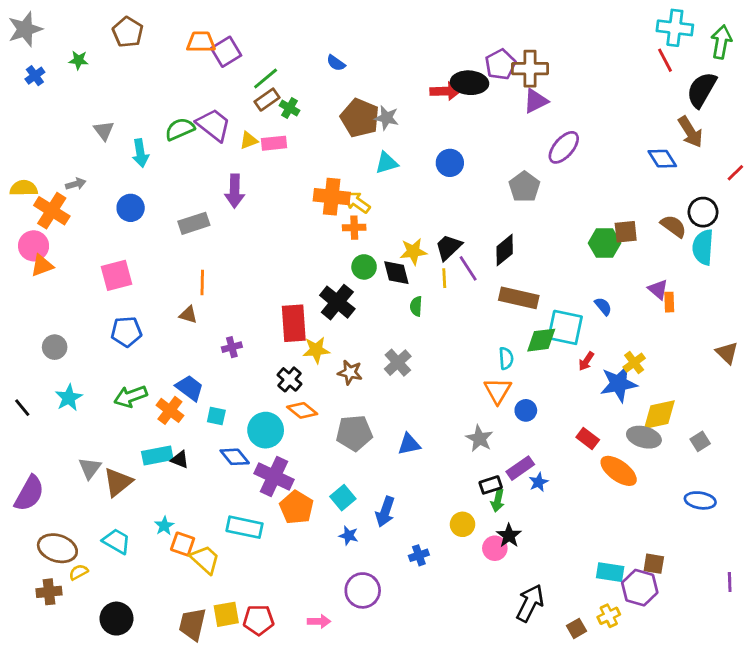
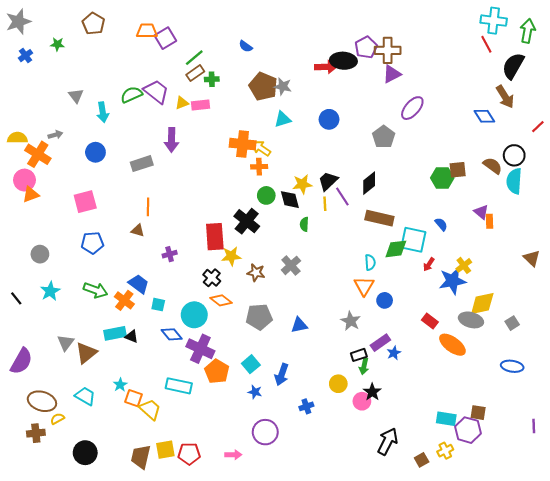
green cross: (290, 108) -> (212, 79), turned -32
green arrow: (131, 396) -> (95, 290), turned -140

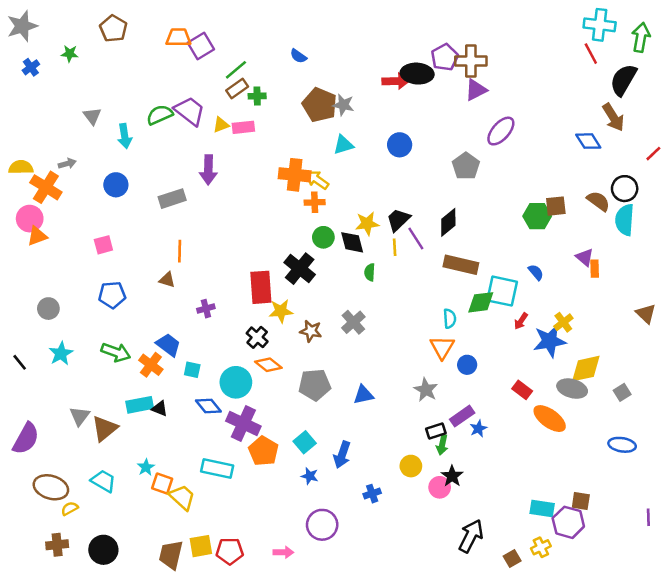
pink square: (85, 202) -> (103, 245), size x0.7
brown cross: (36, 433) -> (57, 545), moved

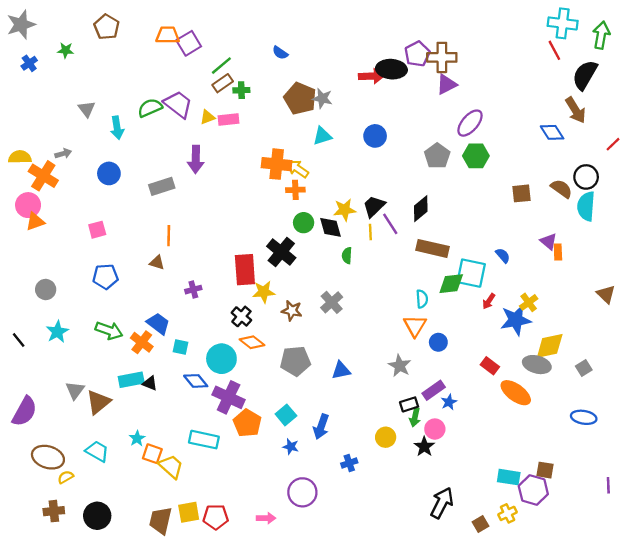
green hexagon: (537, 216) -> (476, 156), moved
pink circle: (440, 487) -> (435, 429), moved

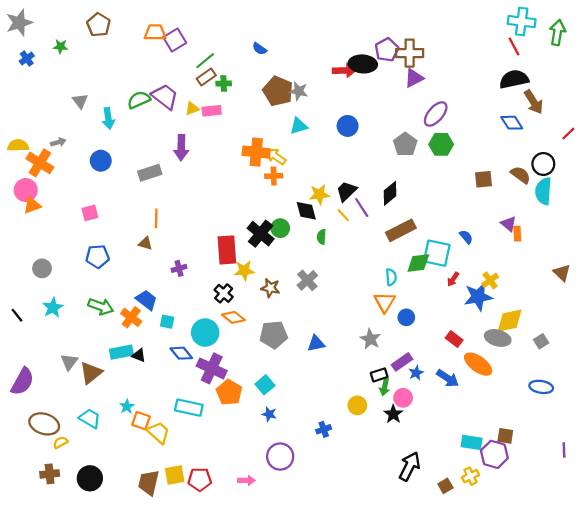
black semicircle: (585, 75) -> (514, 79), moved, turned 48
green circle: (304, 223) -> (280, 228), moved
yellow line: (370, 232) -> (343, 215), turned -40
brown rectangle: (432, 248) -> (401, 230), turned -40
blue arrow: (321, 427) -> (448, 378), moved, turned -75

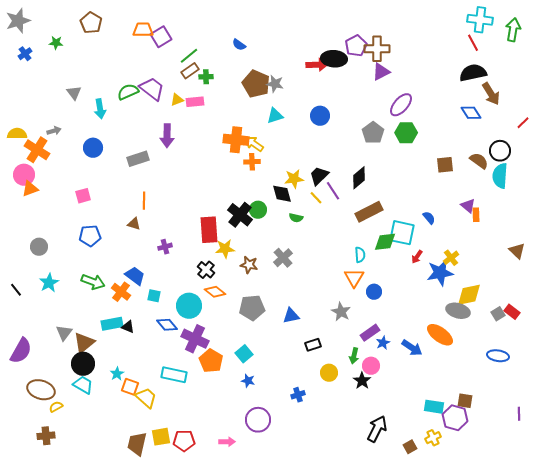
green semicircle: (321, 237) -> (296, 218), turned -80
red rectangle: (454, 339) -> (512, 312), moved
black rectangle: (379, 375) -> (313, 345), moved
black circle: (90, 478) -> (83, 364), moved

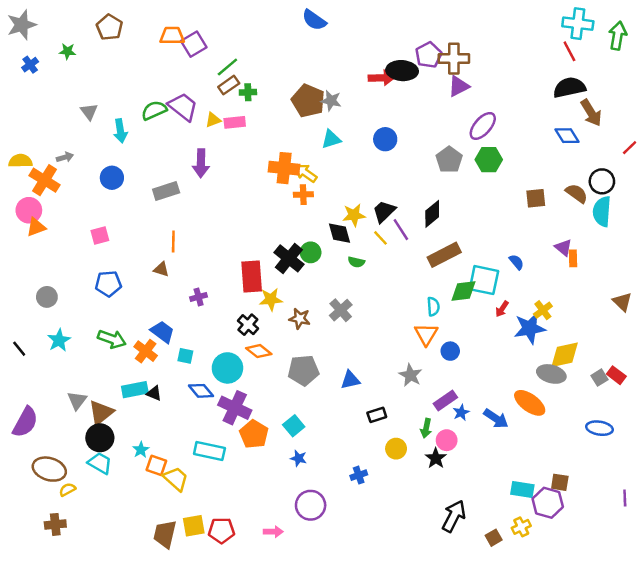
blue semicircle: (239, 45) -> (314, 20), moved, size x1.5

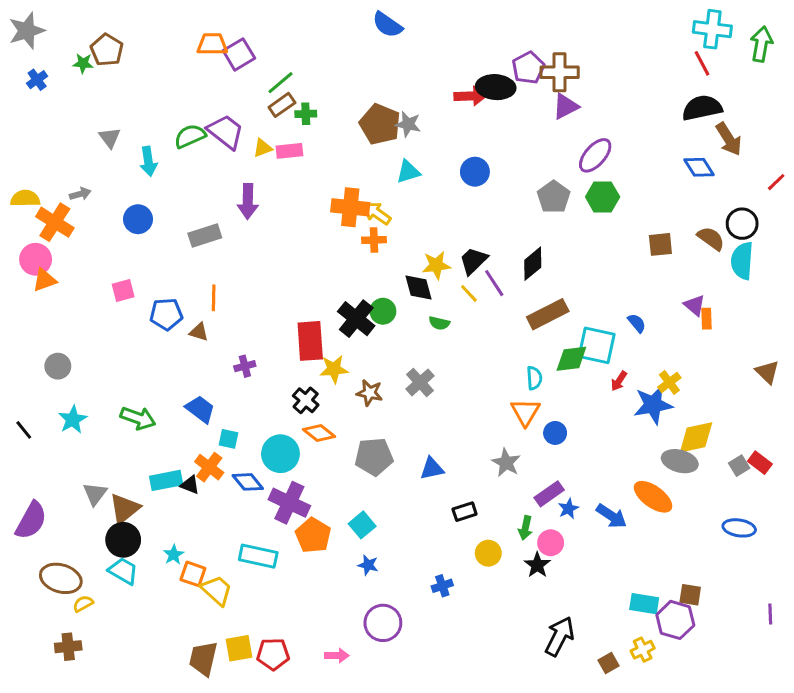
brown pentagon: (110, 27) -> (107, 50), moved
blue pentagon: (108, 284) -> (166, 314), moved
orange cross: (146, 351) -> (209, 467), moved

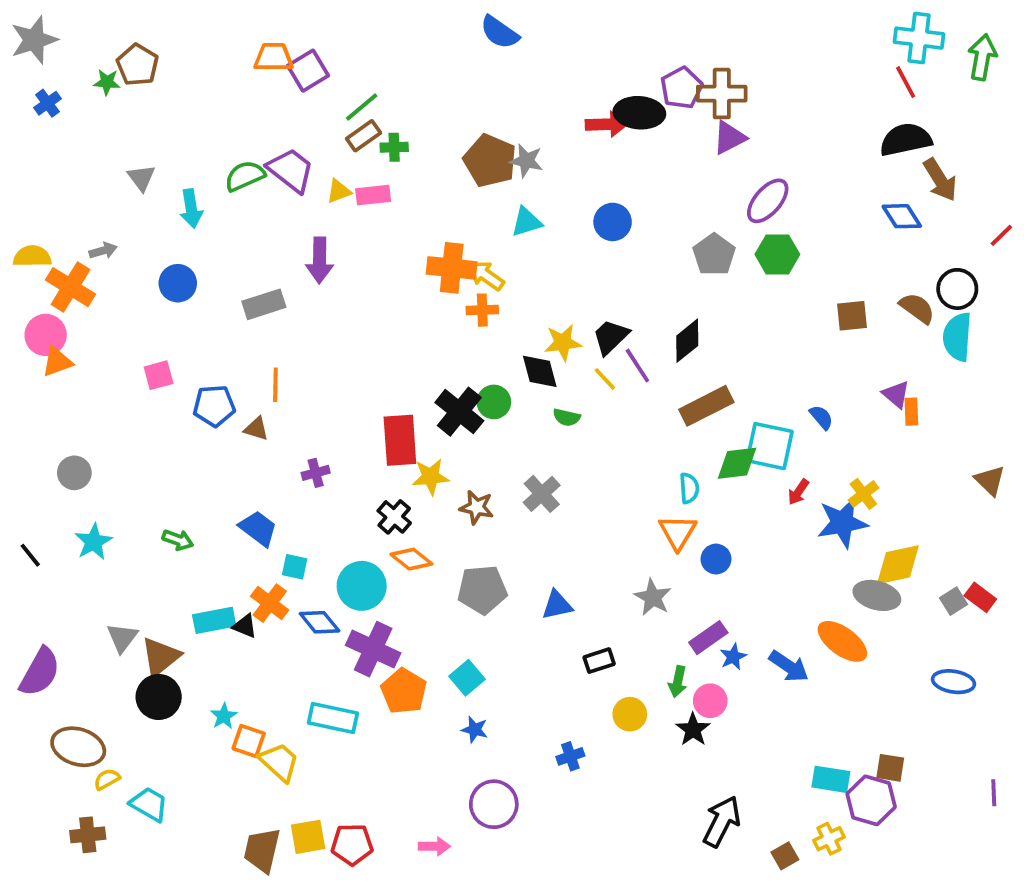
green arrow: (138, 418) -> (178, 540), size x0.7
cyan trapezoid: (123, 571) -> (149, 804), moved

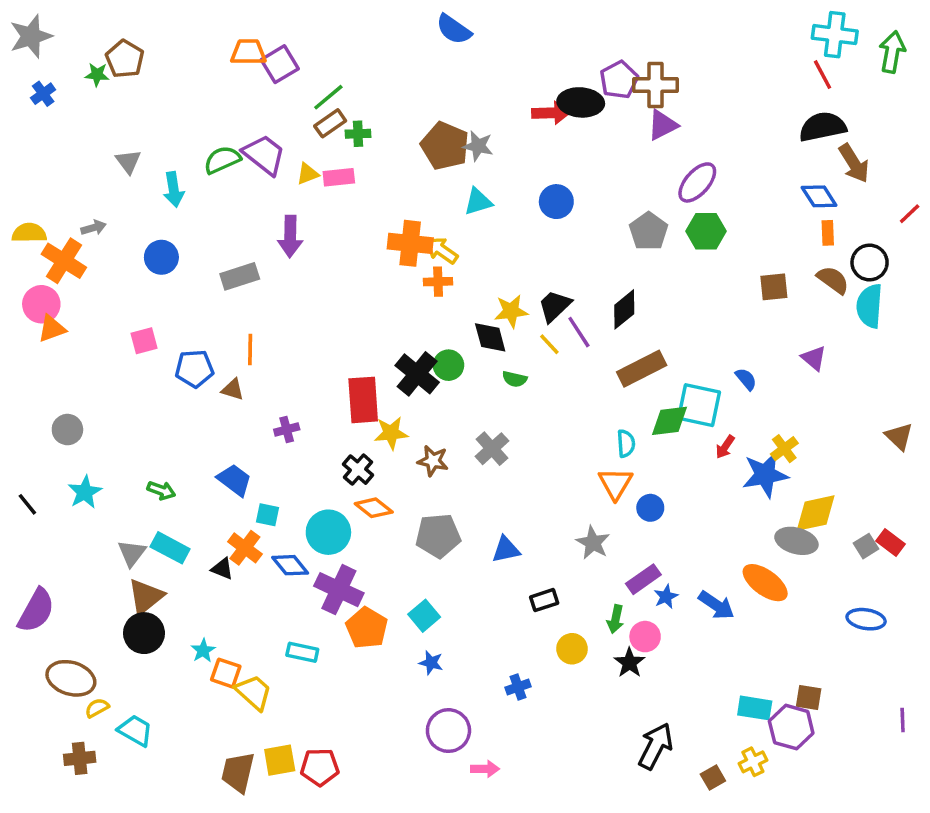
orange rectangle: (911, 412) -> (828, 233), moved
cyan rectangle: (214, 620) -> (170, 548), moved, turned 39
gray triangle: (122, 638) -> (132, 553), moved
cyan rectangle: (333, 718) -> (302, 652), size x0.7
pink arrow: (434, 846) -> (485, 769), moved

